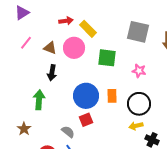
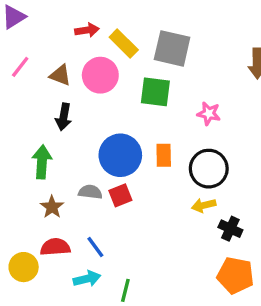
gray square: (138, 32) -> (172, 48), moved
brown star: (24, 129) -> (52, 207), moved
gray semicircle: (68, 132) -> (90, 192), moved, turned -32

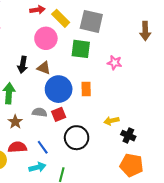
brown triangle: (60, 75) -> (44, 68), moved
black circle: (209, 169) -> (77, 138), moved

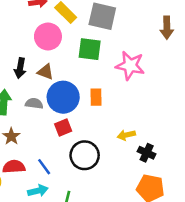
pink star: (115, 63) -> (130, 66), size x1.6
gray semicircle: (40, 112) -> (34, 103), moved

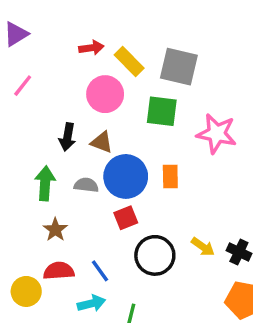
yellow arrow: (126, 135) -> (203, 247), moved, turned -132

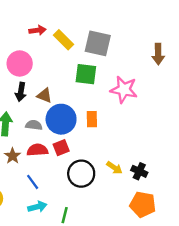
pink circle: (105, 94) -> (20, 63), moved
red semicircle: (59, 271) -> (37, 150), moved
blue line: (100, 271) -> (33, 182), moved

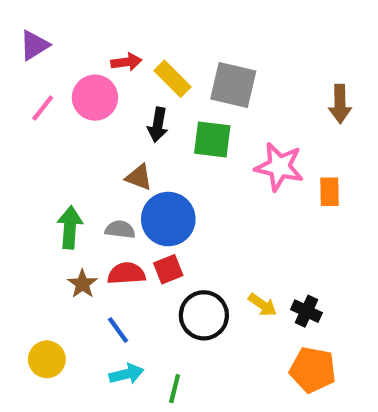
pink circle: (20, 63) -> (95, 98), moved
black arrow: (21, 92) -> (158, 125), moved
orange rectangle: (92, 119) -> (330, 192), moved

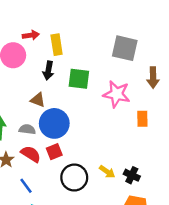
yellow rectangle: (172, 79) -> (57, 45), turned 36
gray square: (233, 85) -> (125, 48), moved
brown arrow: (340, 104) -> (153, 78), moved
orange rectangle: (330, 192) -> (142, 119), moved
red semicircle: (126, 273) -> (31, 154), turned 36

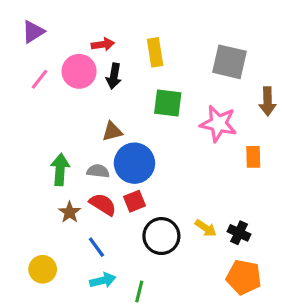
yellow rectangle: (57, 45) -> (155, 52), moved
black arrow: (48, 71) -> (114, 76), moved
brown triangle: (38, 100) -> (112, 132), turned -35

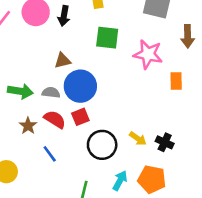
green arrow: (60, 170) -> (20, 91), turned 95
orange pentagon: (244, 277) -> (152, 179), moved
cyan arrow: (103, 280) -> (120, 181), moved, turned -48

